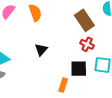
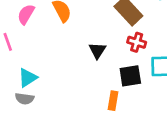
black triangle: (41, 50) -> (97, 51), moved

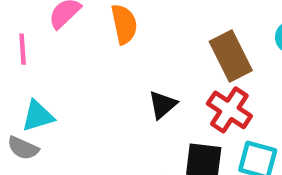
red cross: (137, 42) -> (229, 110), size x1.4

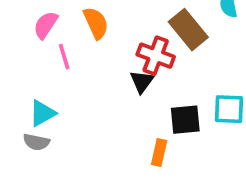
pink line: (23, 49) -> (64, 57), moved
red cross: (229, 110) -> (156, 56), moved

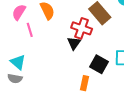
cyan triangle: (42, 113) -> (18, 62), turned -49
black square: (185, 120) -> (99, 64), turned 36

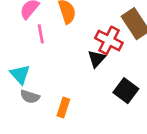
gray semicircle: (15, 79) -> (30, 97), moved
orange rectangle: (85, 83) -> (63, 108), moved

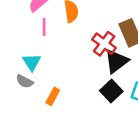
black triangle: (97, 59) -> (116, 61), moved, size x1.5
cyan triangle: (20, 74) -> (32, 62), moved

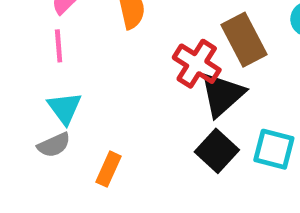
pink line: (44, 27) -> (59, 46), moved
gray semicircle: (25, 81) -> (54, 145), turned -48

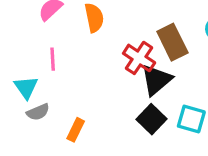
pink line: (59, 46) -> (53, 59), moved
cyan triangle: (65, 108) -> (26, 87), moved

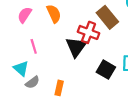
black triangle: (156, 80) -> (76, 47), moved

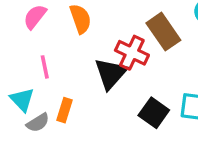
orange rectangle: (59, 88) -> (64, 110), moved

